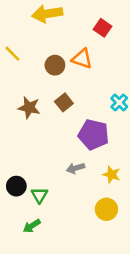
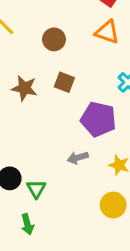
orange triangle: (82, 59) -> (107, 32), moved
brown square: (64, 102) -> (64, 82), turned -30
green arrow: (32, 226) -> (27, 224), turned -72

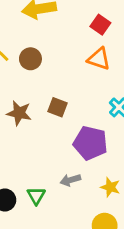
brown circle: (54, 39) -> (30, 59), moved
green triangle: (36, 189) -> (36, 196), moved

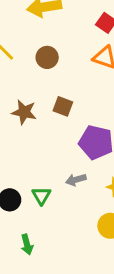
brown circle: (30, 59) -> (47, 57), moved

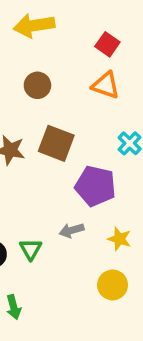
brown square: (63, 106) -> (56, 143), size x1.5

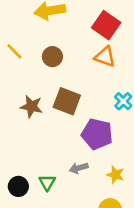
red square: (107, 44) -> (106, 25), size x1.5

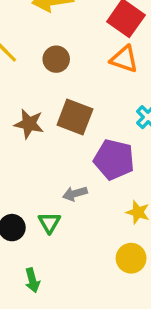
gray arrow: (79, 168) -> (75, 194), moved

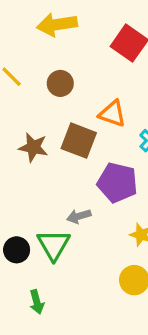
orange triangle: (124, 59) -> (112, 114), moved
green triangle: (49, 222) -> (54, 245), size x1.5

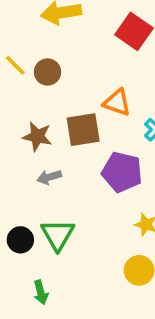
brown circle: (60, 83) -> (48, 72), moved
brown square: (79, 141) -> (83, 130), turned -30
gray arrow: (79, 216) -> (49, 177), moved

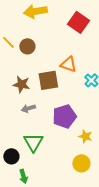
purple pentagon: (122, 172) -> (64, 116), moved, turned -30
black circle: (20, 240) -> (11, 156), moved

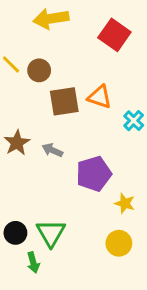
brown square: (48, 80) -> (64, 101), moved
brown star: (21, 84) -> (17, 143), moved, turned 30
gray arrow: (28, 108) -> (52, 150), moved, turned 40
green triangle: (33, 142) -> (51, 233), moved

